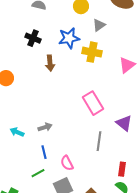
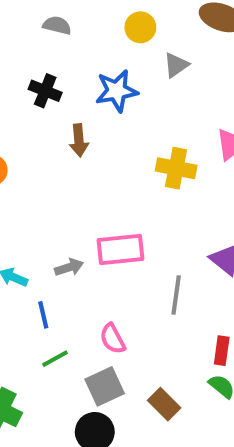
yellow cross: (92, 52) -> (176, 168), moved
pink rectangle: (93, 103) -> (121, 249), moved, turned -65
blue line: (44, 152) -> (43, 315), moved

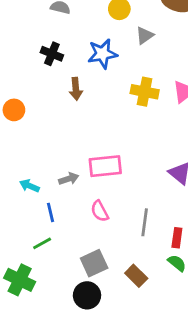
yellow cross: (176, 168) -> (145, 92), moved
gray line: (176, 295) -> (145, 222), moved
pink semicircle: (113, 339) -> (100, 211), moved
green line: (55, 359) -> (42, 243), moved

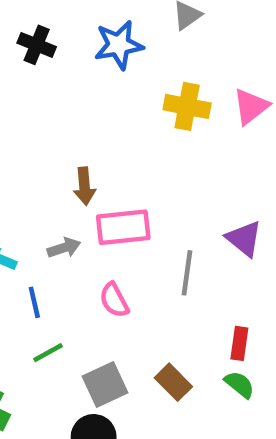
brown arrow: (76, 89) -> (84, 186), moved
gray line: (145, 222) -> (187, 273), moved
green line: (42, 243) -> (48, 353), moved
brown rectangle: (136, 276) -> (173, 382), moved

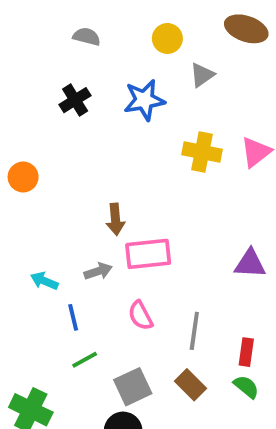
black cross: (37, 45) -> (75, 100), turned 36
purple triangle: (244, 239) -> (250, 264), turned -36
gray line: (187, 273) -> (194, 331), moved

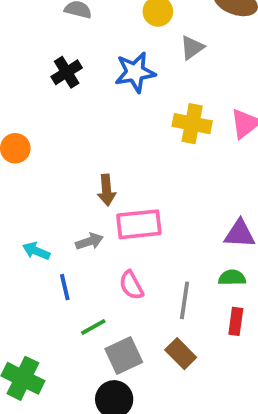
green line: (85, 360) -> (93, 327), moved
green semicircle: (246, 387) -> (232, 278), moved, turned -40

